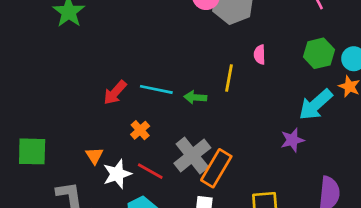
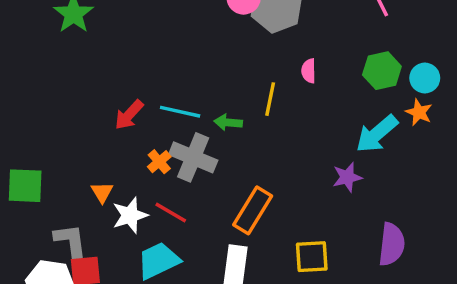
gray cross: (192, 155) -> (193, 157), moved, turned -30

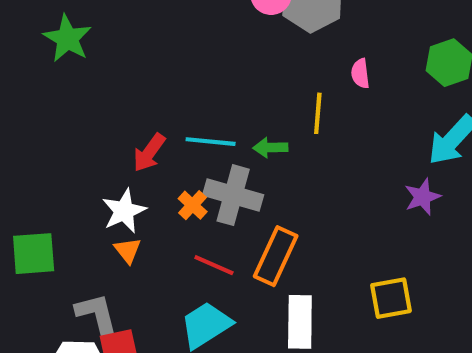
orange rectangle: (253, 210) -> (276, 256), moved
white star: (130, 215) -> (124, 211), moved

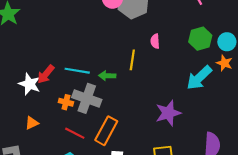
purple star: (422, 197) -> (168, 113), moved, size x1.4
orange cross: (193, 205) -> (66, 102), turned -32
white star: (124, 211) -> (30, 84), moved, turned -30
orange triangle: (128, 250) -> (32, 123), turned 40

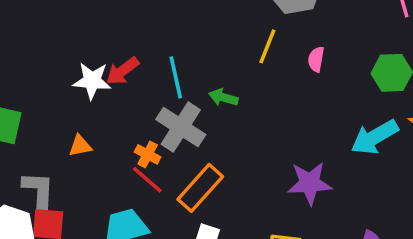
yellow line: (132, 60) -> (267, 46), moved
cyan line: (77, 71) -> (176, 77), turned 55
white star: (30, 84) -> (92, 81), turned -30
orange cross: (66, 102) -> (148, 154), moved

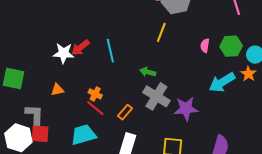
pink semicircle: (316, 59) -> (205, 46), moved
green arrow: (223, 97) -> (148, 72), moved
gray cross: (181, 127) -> (156, 96), moved
orange rectangle: (200, 188) -> (125, 112), size x0.6

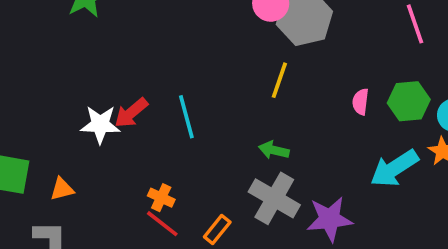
green arrow: (148, 72) -> (274, 150), moved
orange triangle: (57, 90) -> (62, 189), moved

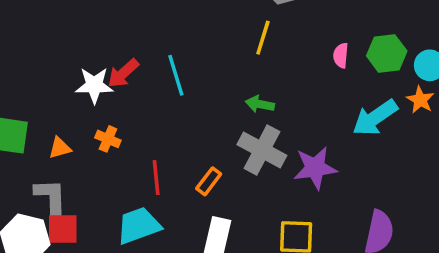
orange cross: (161, 198) -> (108, 139), moved
red line: (162, 224) -> (156, 178), turned 48

